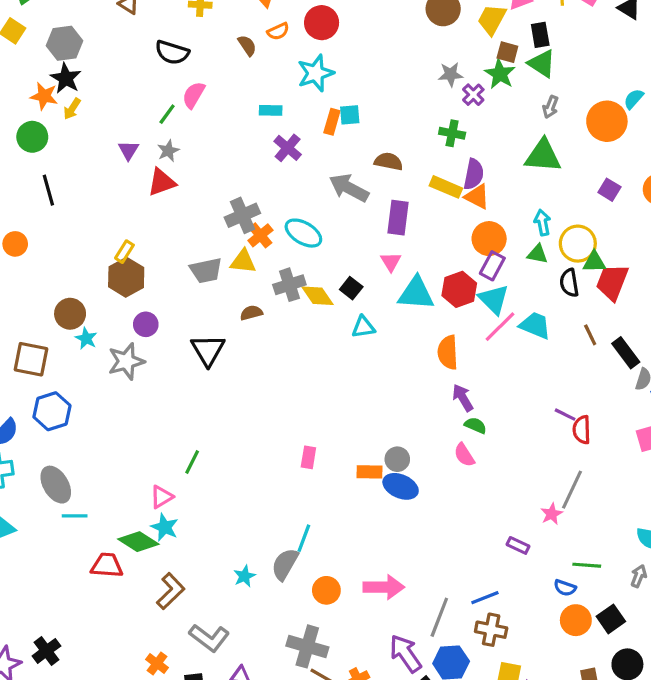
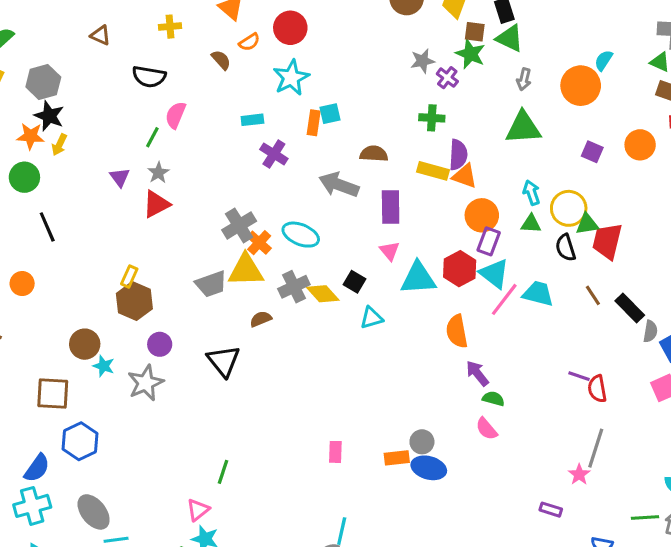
yellow triangle: (243, 261) -> (246, 270), size x1.4
green line: (587, 565) -> (645, 518), moved

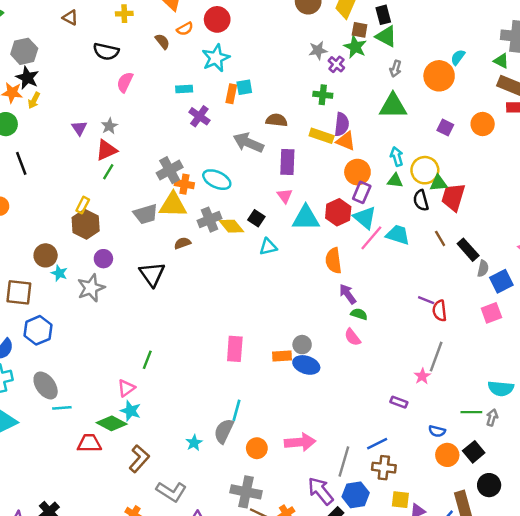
green line: (152, 137) -> (108, 172), moved
orange cross: (259, 243) -> (184, 184), turned -36
pink rectangle: (335, 452) -> (235, 349), size x1.5

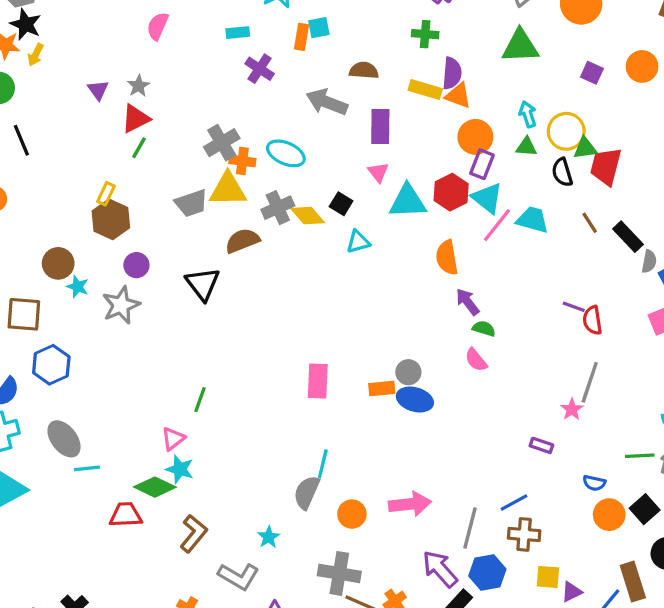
brown semicircle: (182, 243) -> (242, 241), size x1.5
cyan star: (194, 443) -> (269, 537), moved

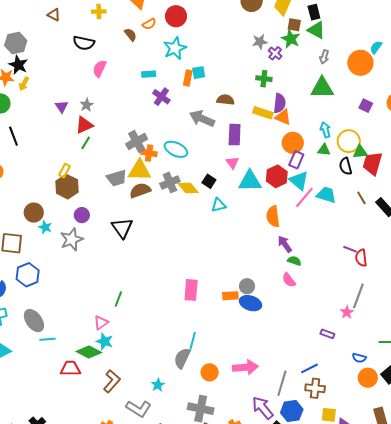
brown semicircle: (242, 241) -> (140, 190), moved

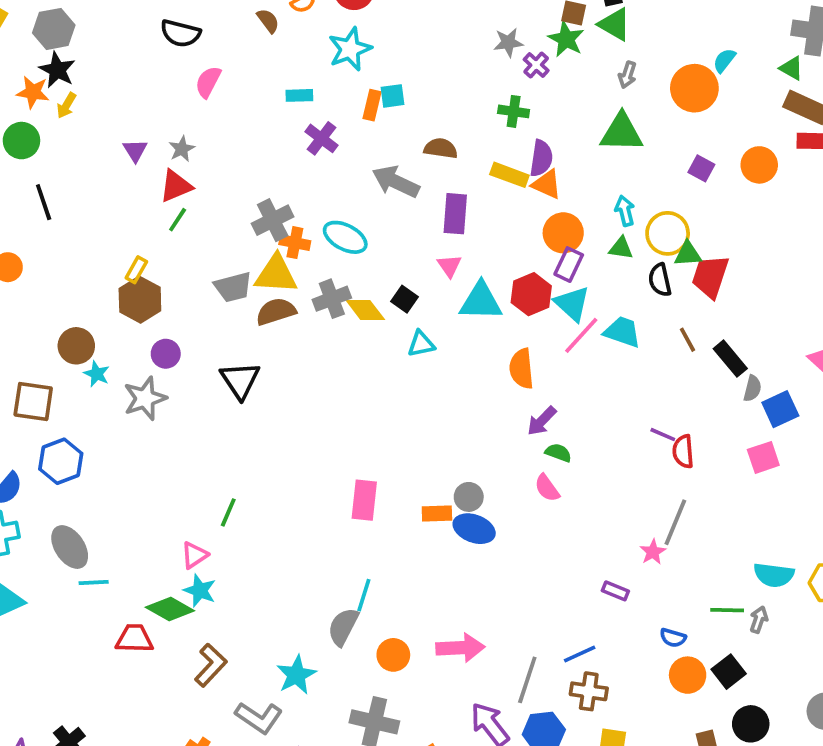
purple arrow: (285, 244) -> (542, 421), turned -102
cyan star: (158, 385) -> (296, 675), size x1.5

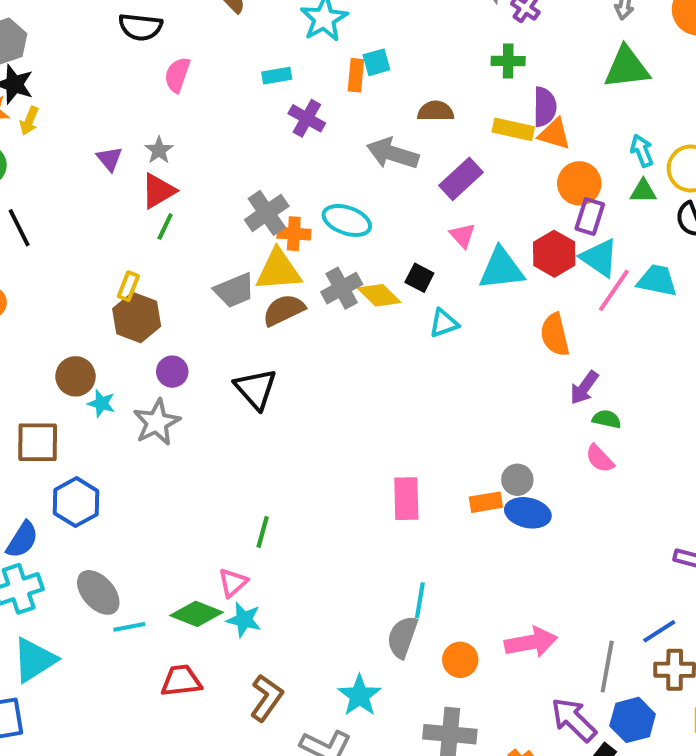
purple rectangle: (455, 214) -> (461, 179), turned 51
green diamond: (170, 609) -> (196, 614), moved

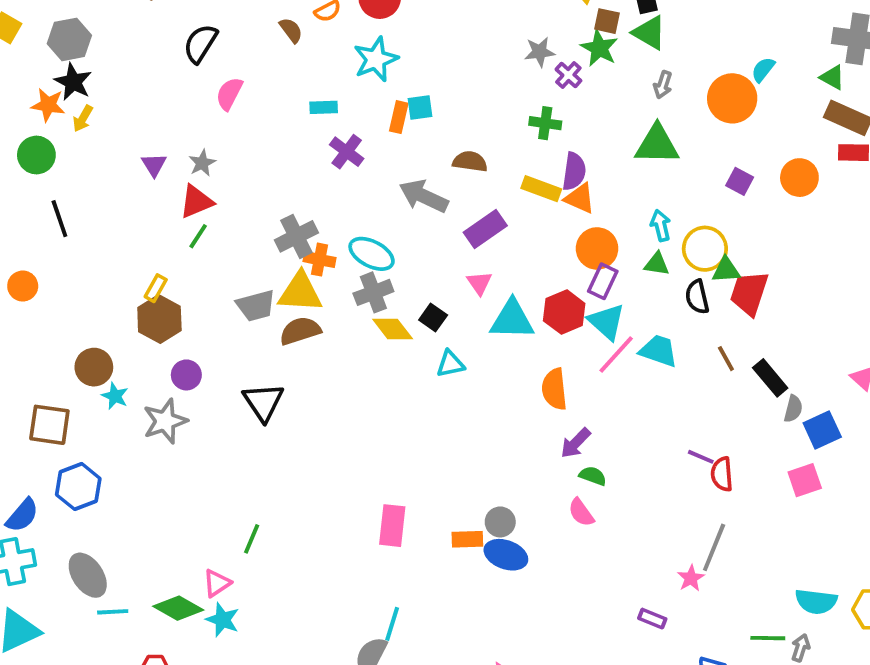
black semicircle: (140, 27) -> (200, 44), turned 108
gray cross: (342, 288) -> (373, 292), moved

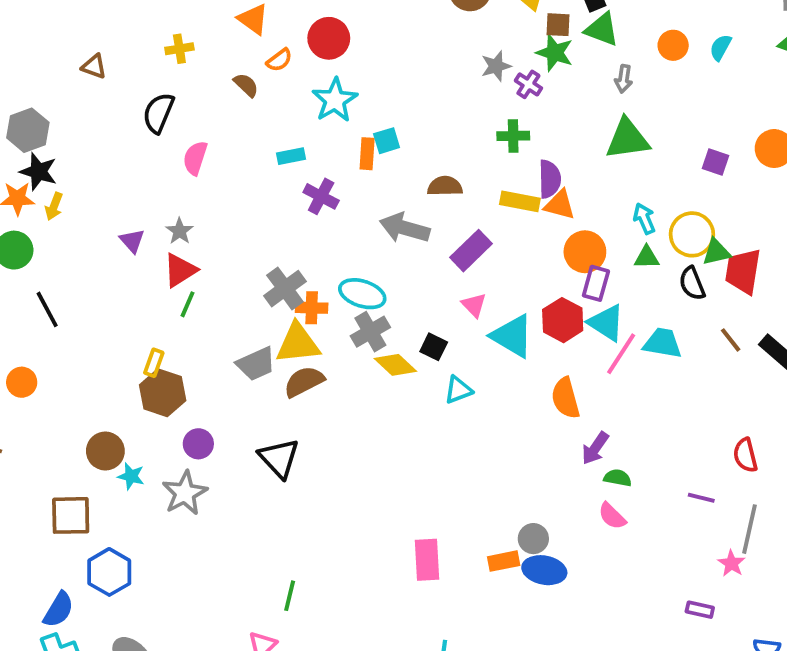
orange circle: (732, 98) -> (673, 45), moved, size x0.6
cyan triangle: (512, 320) -> (512, 336), turned 39
purple line: (701, 457) -> (701, 498), moved

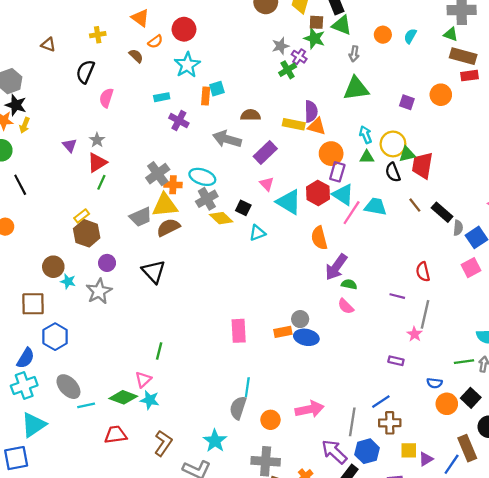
green cross: (513, 136) -> (288, 70), moved, turned -30
yellow rectangle: (154, 363) -> (82, 216), turned 32
purple arrow: (595, 448) -> (336, 267), size x1.4

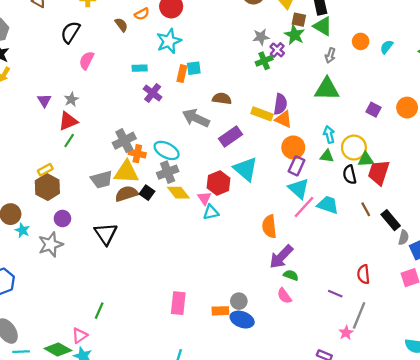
pink triangle: (267, 184) -> (204, 198), moved
red hexagon: (318, 193) -> (218, 183), moved
cyan triangle: (289, 202) -> (246, 169), moved
black square: (243, 208) -> (147, 193), moved

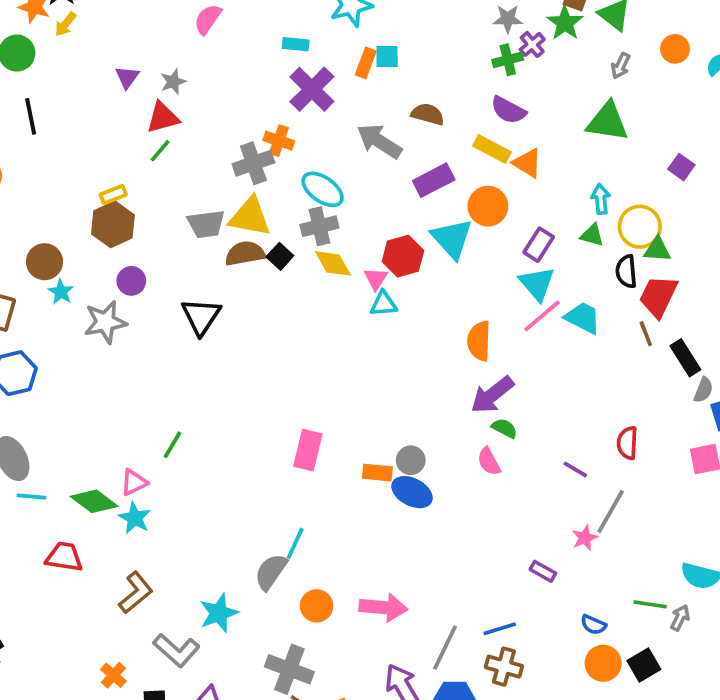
purple cross: (153, 93) -> (312, 89), size x1.4
purple semicircle: (280, 104) -> (508, 110), moved, turned 102
orange circle: (293, 147) -> (488, 206), moved
orange cross: (137, 154) -> (279, 141), moved
red trapezoid: (379, 172) -> (658, 296), moved

